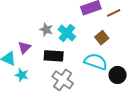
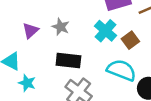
cyan cross: (67, 33) -> (105, 31), moved
purple triangle: (24, 47) -> (30, 31), moved

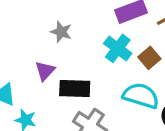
gray star: (61, 27) -> (61, 32), moved
purple triangle: (30, 31) -> (45, 71), moved

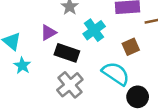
cyan cross: (118, 48) -> (94, 30), moved

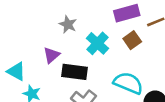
brown square: (131, 47) -> (132, 40), moved

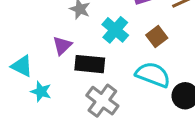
brown square: (132, 40) -> (157, 36), moved

